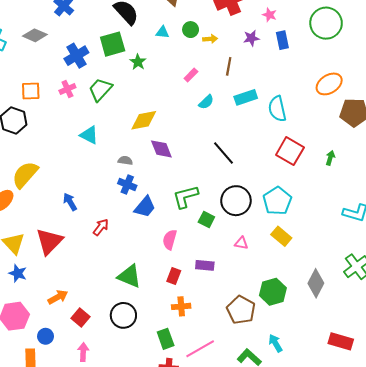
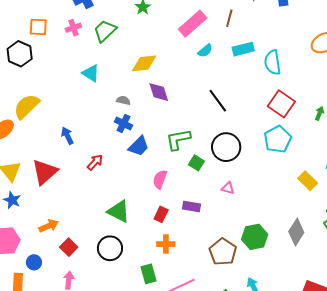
pink rectangle: (191, 75) -> (193, 24), size x2.0
cyan pentagon: (277, 201) -> (278, 139), moved
yellow rectangle: (281, 236) -> (308, 181), moved

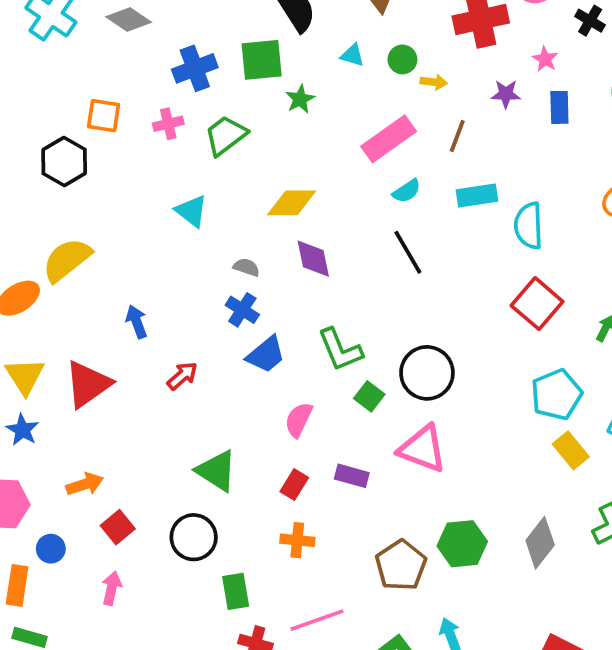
black line: (218, 101) -> (408, 252), moved
green L-shape: (178, 139) -> (340, 350), turned -108
cyan pentagon: (278, 139) -> (556, 395), moved
pink triangle: (228, 188) -> (422, 449), size x2.0
green rectangle: (149, 274) -> (236, 591), moved

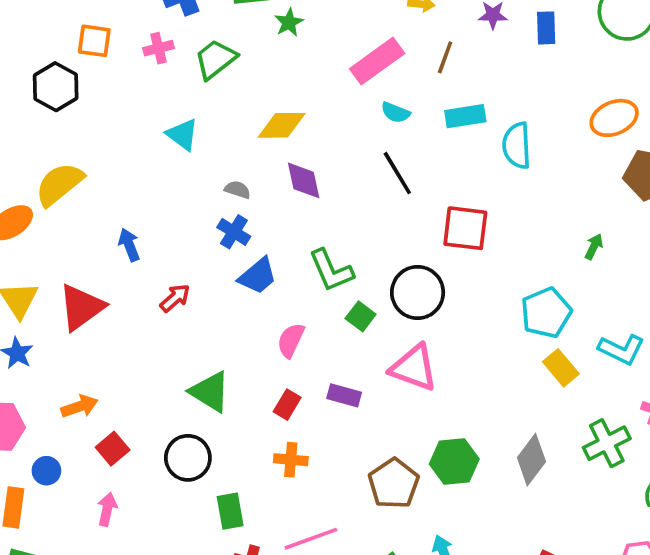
cyan semicircle: (407, 191) -> (395, 112), turned 56
red square: (537, 304) -> (465, 228), moved, turned -33

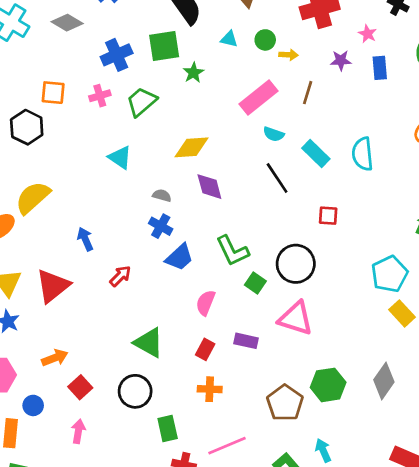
cyan rectangle: (465, 116) -> (316, 154), moved, turned 56
red square: (465, 228) -> (328, 216), size x0.6

